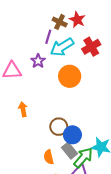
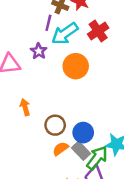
brown circle: (59, 127) -> (55, 125), moved
orange semicircle: (49, 157) -> (61, 149), moved, turned 72

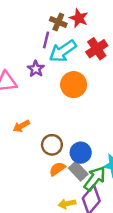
orange arrow: (25, 107) -> (21, 126), turned -105

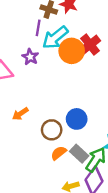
red cross: (97, 49) -> (90, 45), moved
orange circle: (74, 85) -> (72, 51), moved
blue circle: (81, 153) -> (77, 119), moved

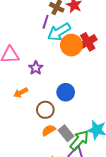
purple star: (30, 57) -> (36, 68), moved
blue circle: (77, 119) -> (66, 92), moved

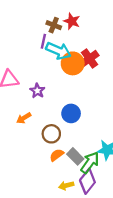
cyan arrow: (59, 32) -> (58, 51), turned -120

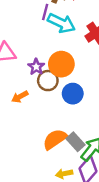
orange circle: (73, 63) -> (61, 64), moved
brown circle: (51, 134) -> (48, 81), moved
orange semicircle: (57, 155) -> (55, 139), size x1.5

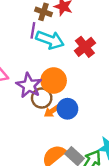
purple star: (36, 67) -> (29, 85), size x1.5
orange arrow: (20, 97) -> (52, 111), moved

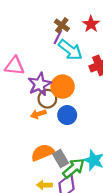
brown cross: (43, 12) -> (62, 25), moved
orange arrow: (52, 111) -> (38, 114), moved

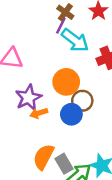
purple star: (40, 84) -> (28, 98), moved
brown circle: (47, 99) -> (82, 101), moved
orange semicircle: (43, 153) -> (43, 157), turned -40

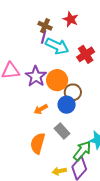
purple star: (28, 98) -> (36, 76), moved
orange semicircle: (43, 157) -> (38, 143), moved
gray rectangle: (64, 164) -> (62, 131), moved

